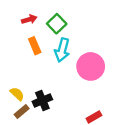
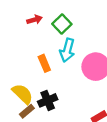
orange rectangle: (35, 46) -> (44, 63), moved
yellow semicircle: (17, 94) -> (23, 94), size x1.5

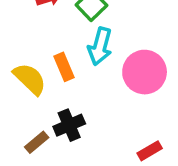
yellow semicircle: (23, 94) -> (30, 79), moved

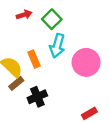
brown rectangle: (37, 142) -> (16, 83), moved

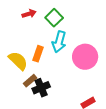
orange rectangle: (34, 59) -> (38, 54), turned 42
brown rectangle: (16, 83) -> (30, 81), moved

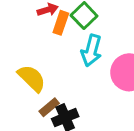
orange rectangle: (38, 54) -> (61, 23), moved

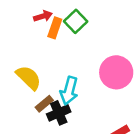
cyan arrow: (91, 51) -> (69, 91), moved

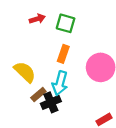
green square: (76, 21) -> (66, 23), turned -30
orange rectangle: (55, 28) -> (63, 54), moved

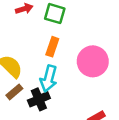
brown rectangle: (38, 95) -> (14, 92), moved

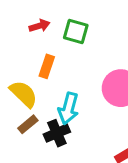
orange rectangle: (52, 47) -> (47, 66), moved

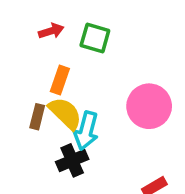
yellow semicircle: (24, 94) -> (65, 113), moved
brown rectangle: (28, 124) -> (37, 117), moved, turned -36

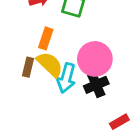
pink circle: (149, 106) -> (95, 59), moved
black cross: (72, 160) -> (96, 85), moved

